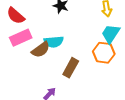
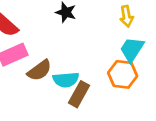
cyan semicircle: (54, 42) -> (66, 80), moved

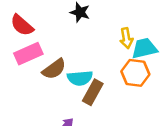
yellow arrow: (127, 16) -> (126, 38), moved
cyan trapezoid: (132, 49) -> (144, 48), turned 44

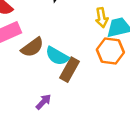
cyan semicircle: (80, 78) -> (57, 56), turned 35

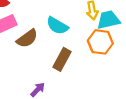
cyan semicircle: (57, 56) -> (57, 26), moved

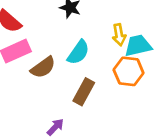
cyan semicircle: (57, 26) -> (78, 52), turned -85

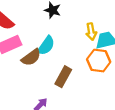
cyan semicircle: (78, 52) -> (46, 46), moved

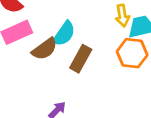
brown rectangle: (63, 77) -> (81, 59), moved

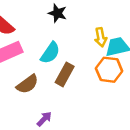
brown semicircle: (45, 49) -> (27, 84), moved

